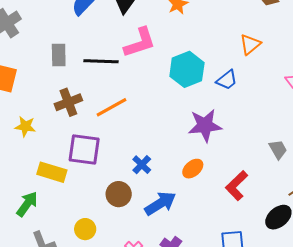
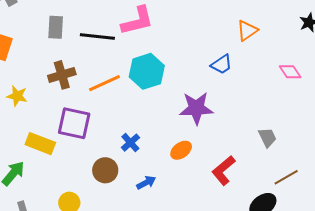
cyan hexagon: (187, 69) -> (147, 71), moved
blue arrow: (160, 203) -> (146, 183), size x0.6

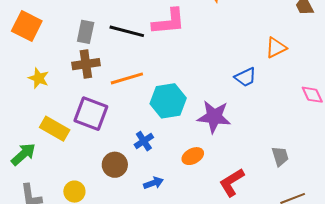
gray rectangle: (56, 27) -> (86, 32), moved
cyan hexagon: (147, 71) -> (168, 101), moved

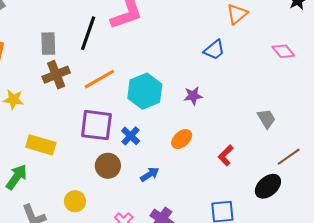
black line: (127, 31) -> (88, 33), turned -72
purple square: (91, 114) -> (96, 125), moved
purple star: (214, 117) -> (193, 96), size x0.6
red L-shape: (232, 182) -> (226, 155), size x0.7

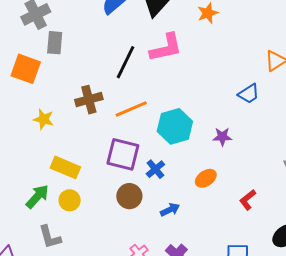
gray rectangle: (48, 44) -> (55, 43), moved
yellow circle: (75, 201) -> (70, 200), moved

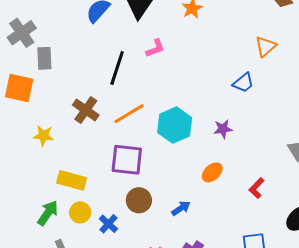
pink L-shape: (166, 48) -> (155, 48), size x0.6
brown cross: (89, 100) -> (86, 110), turned -32
blue cross: (155, 169) -> (108, 224), moved

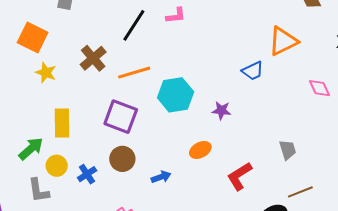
orange triangle: (266, 46) -> (283, 41), size x1.4
orange square: (19, 88) -> (33, 37), moved
yellow rectangle: (72, 180) -> (62, 123), turned 60
red L-shape: (257, 188) -> (239, 176), size x1.4
yellow circle: (80, 212) -> (57, 166), moved

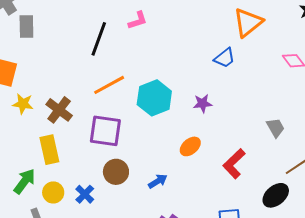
brown cross: (93, 58) -> (59, 110), moved

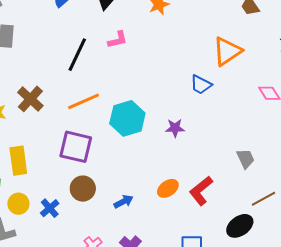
blue trapezoid: (225, 58) -> (201, 85), turned 60
brown cross: (59, 110) -> (30, 99), moved
orange ellipse: (190, 146) -> (168, 188), moved

